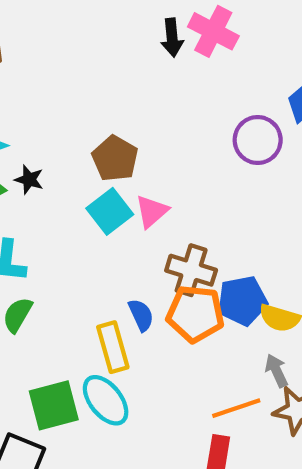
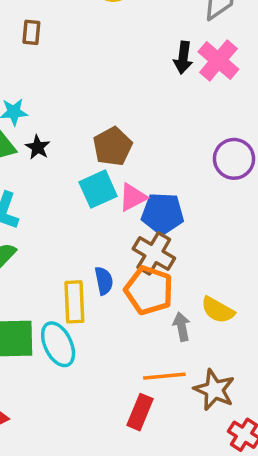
blue pentagon: (242, 301) -> (163, 214), moved
gray arrow: (276, 371) -> (182, 327), moved

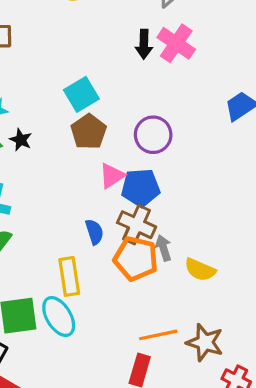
purple circle: (234, 159) -> (153, 135), moved
cyan square: (98, 189) -> (81, 94), moved
blue semicircle: (104, 281) -> (94, 232), moved
gray arrow: (182, 327) -> (163, 248), moved

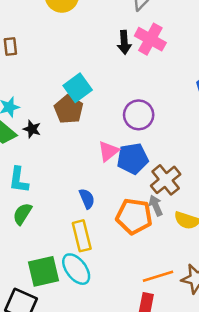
brown pentagon: (89, 132) -> (69, 109), moved
brown cross: (137, 225) -> (166, 180), moved, turned 32
blue semicircle: (94, 232) -> (87, 199), moved

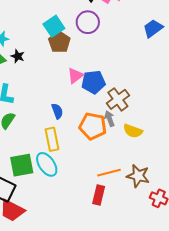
brown pentagon: (69, 109) -> (59, 42), moved
purple circle: (139, 115) -> (88, 22), moved

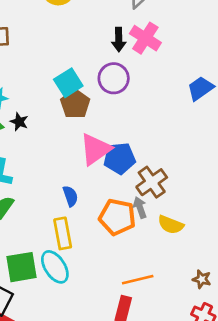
pink triangle: (75, 76) -> (95, 149), size x1.5
brown star: (138, 176) -> (202, 279), moved, size x0.6

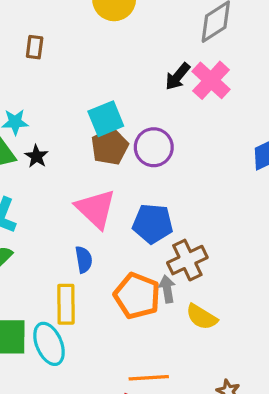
black arrow: (119, 40) -> (178, 76), turned 30
purple circle: (114, 78) -> (154, 147), moved
pink triangle: (95, 149) -> (96, 209), moved, turned -51

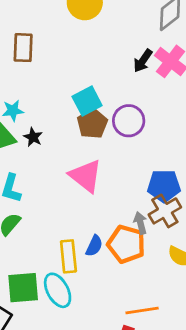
brown rectangle: (35, 47) -> (23, 48), size x1.5
blue pentagon: (153, 224) -> (164, 186), moved
blue semicircle: (84, 260) -> (94, 246), moved, turned 40
gray arrow: (167, 289) -> (140, 223), moved

